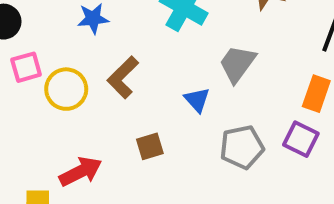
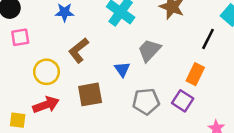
yellow circle: (66, 89) -> (46, 72), moved
brown square: (150, 146) -> (90, 94), size x1.5

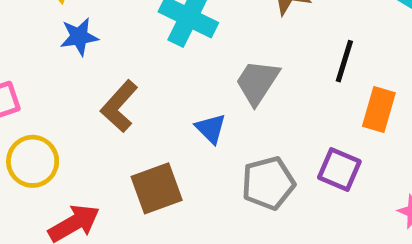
black line: (208, 39) -> (344, 61), moved
yellow circle: (46, 72) -> (33, 161), moved
orange rectangle: (195, 74) -> (379, 110), moved

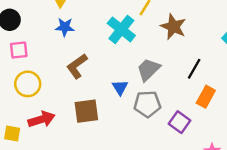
gray pentagon: (268, 183) -> (147, 104), moved

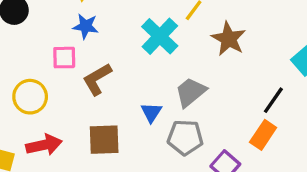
pink square: (19, 50) -> (64, 58), moved
black line: (194, 69) -> (273, 100), moved

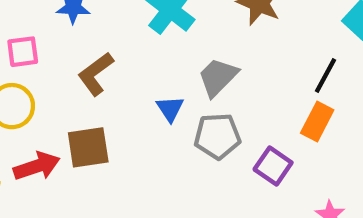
pink square: (64, 58) -> (23, 52), moved
brown square: (104, 140) -> (88, 147), moved

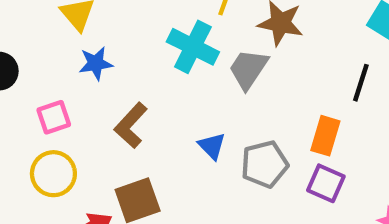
gray trapezoid: (218, 77) -> (248, 69), moved
orange rectangle: (317, 122) -> (325, 136), moved

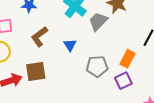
blue triangle: (212, 146) -> (70, 45), moved
purple square: (326, 183) -> (123, 81), turned 30

